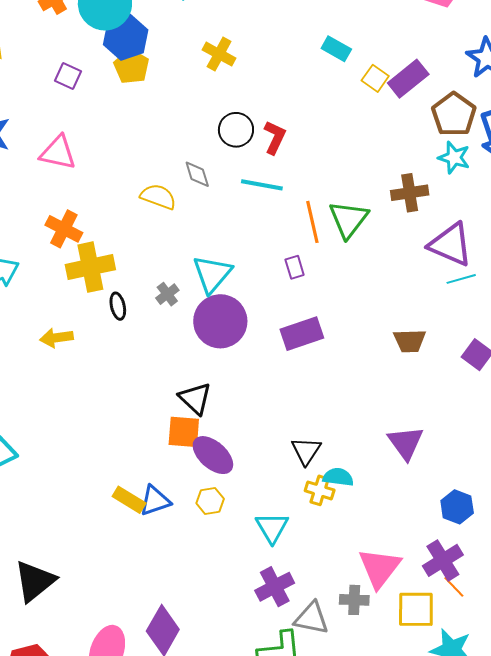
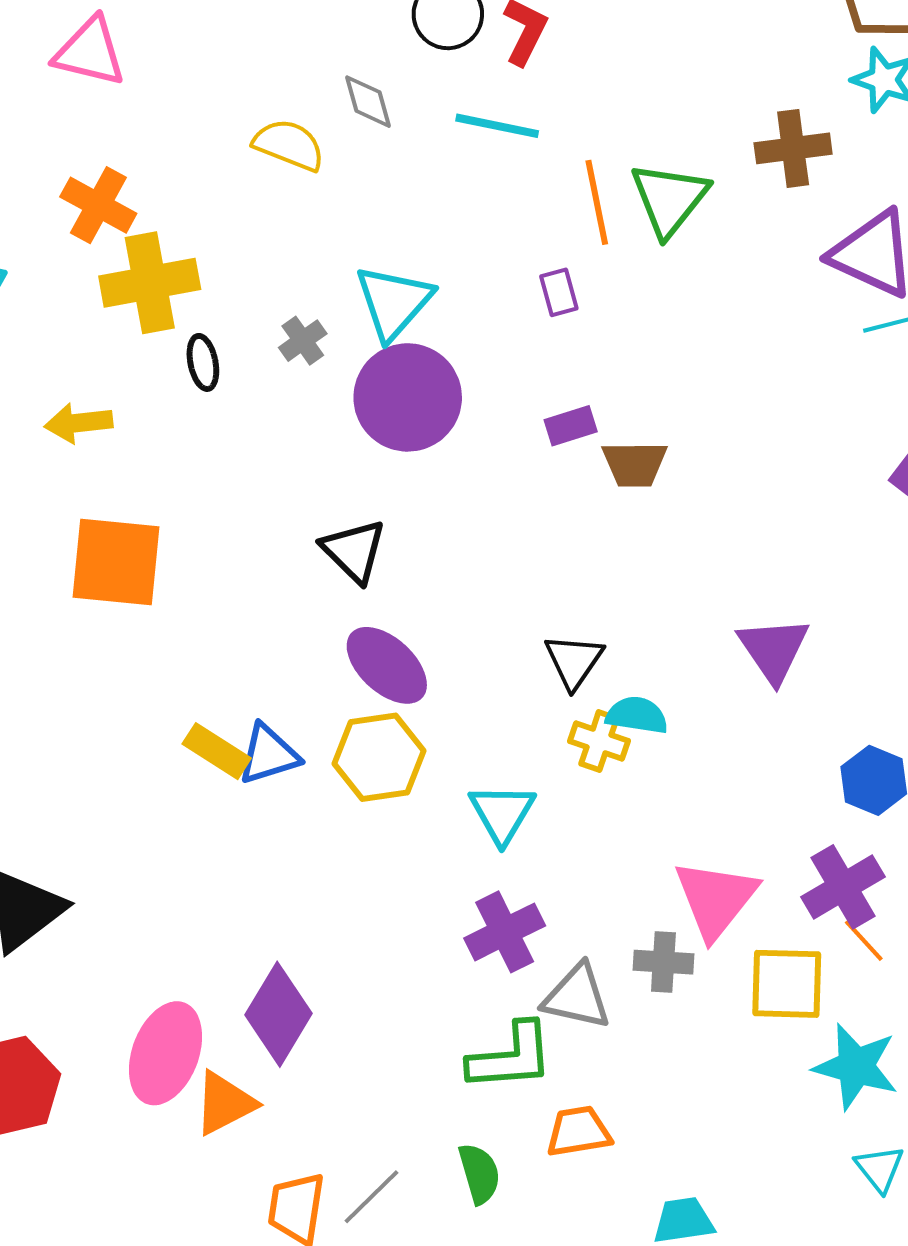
purple rectangle: (302, 334) -> (571, 426), size x0.6
brown trapezoid: (410, 341) -> (635, 464), moved
orange square: (184, 432) -> (116, 562), moved, size x1.4
yellow hexagon: (210, 501) -> (379, 757), size x1.6

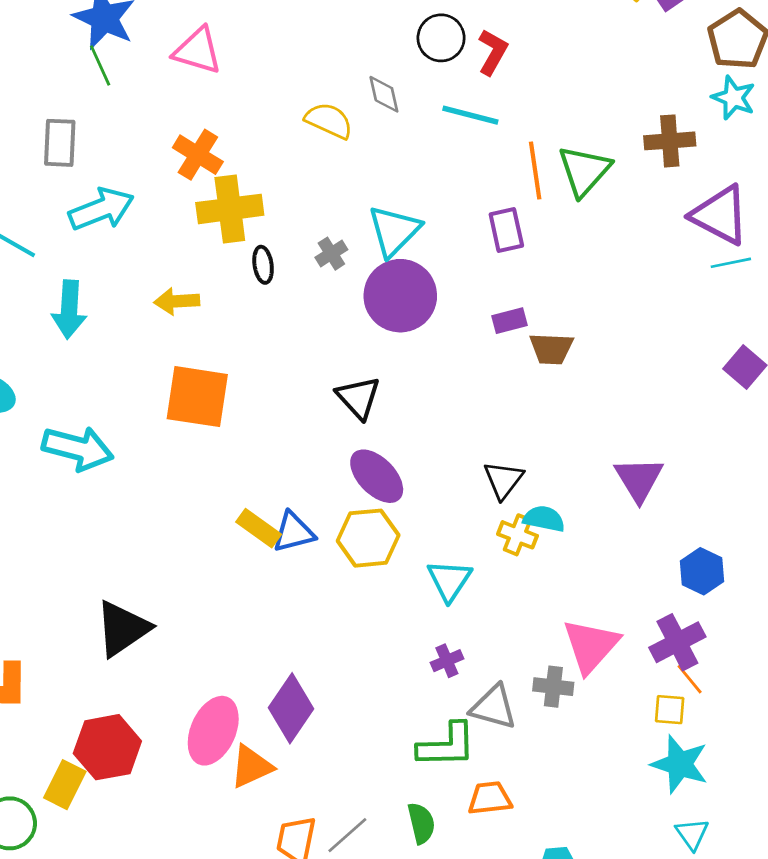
purple rectangle: (559, 292) -> (506, 230), size x1.4
purple cross: (505, 932) -> (447, 661), size x0.6
yellow square: (787, 984) -> (670, 710), moved, size x0.6

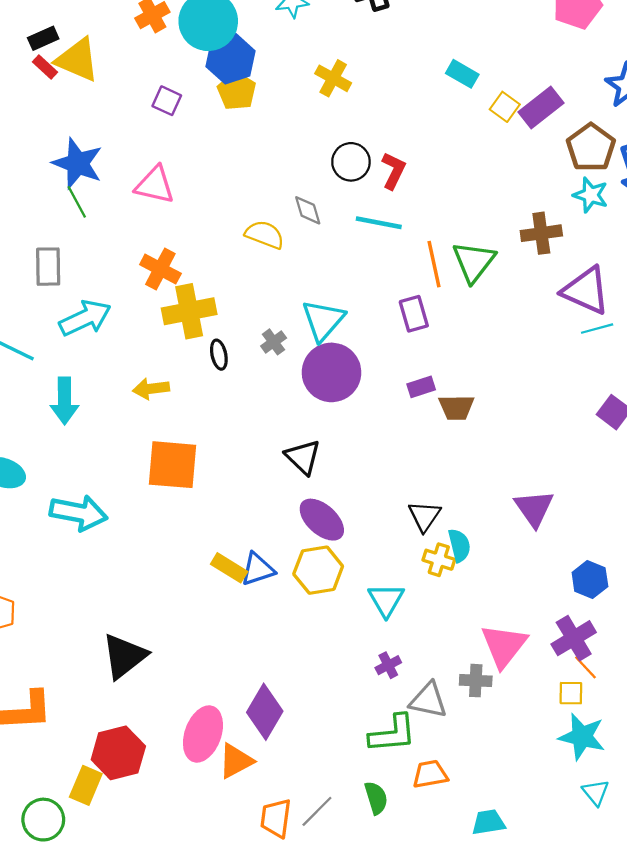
cyan semicircle: (544, 519) -> (459, 545), turned 68

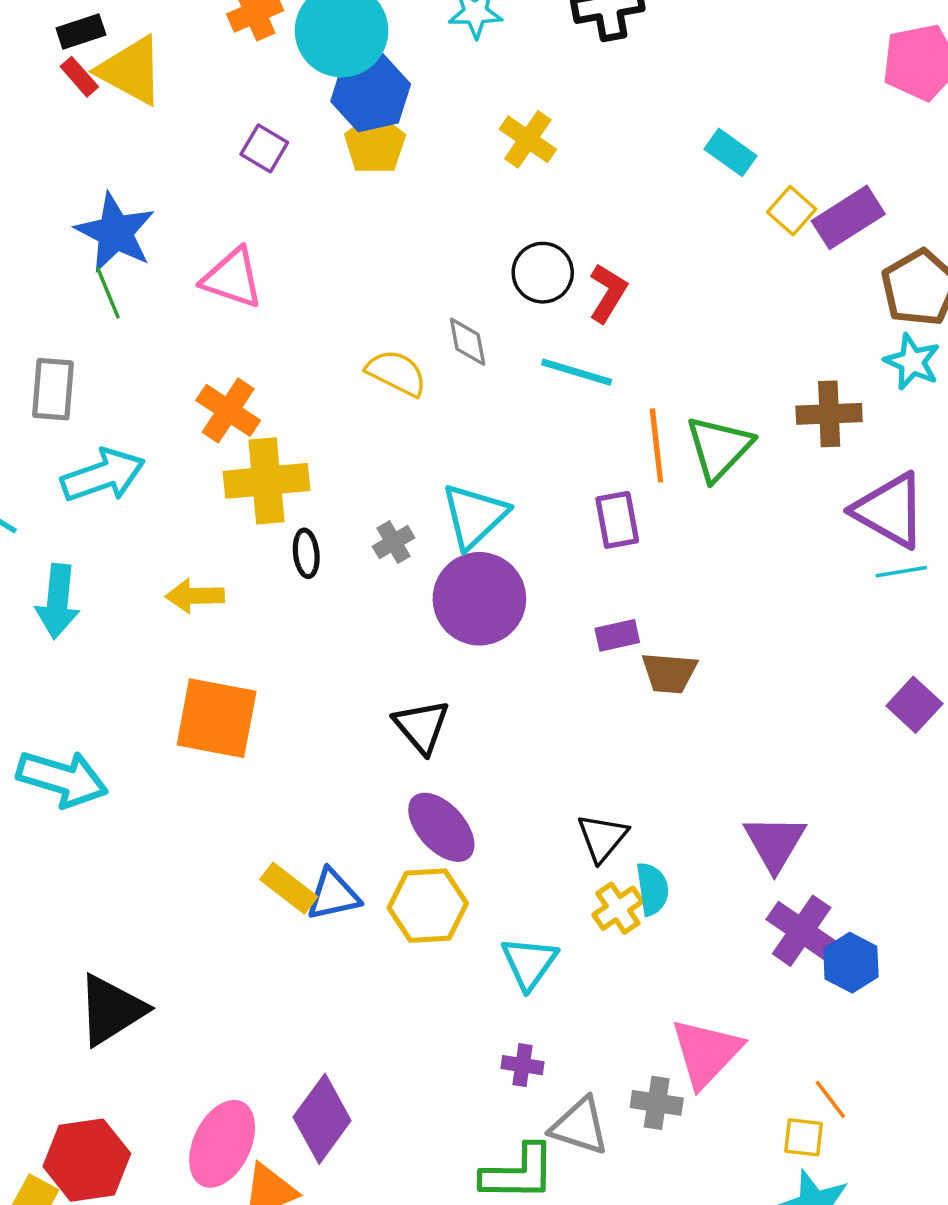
yellow cross: (439, 560) -> (618, 908), turned 32
purple cross: (574, 638) -> (802, 931), moved, turned -30
purple cross: (388, 665) -> (523, 1065), turned 30

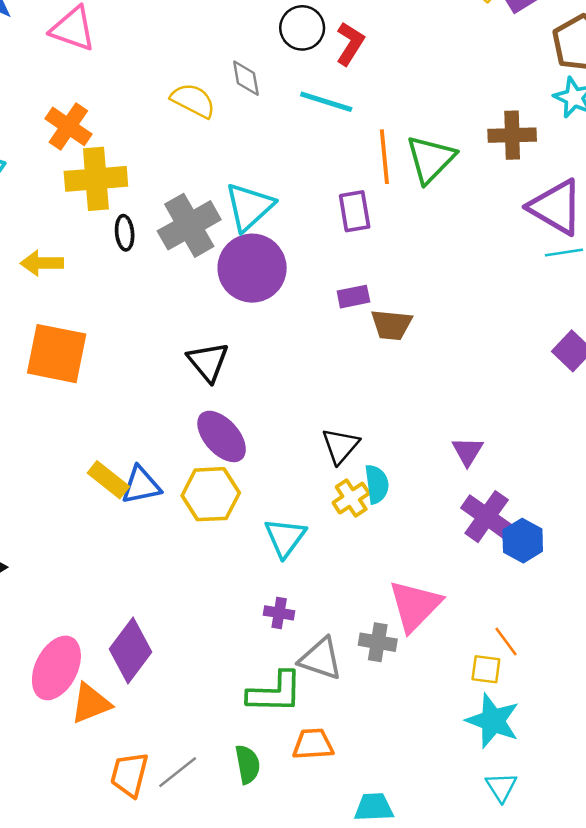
gray cross: (394, 542) -> (189, 225), size x2.0
purple triangle: (775, 843) -> (468, 451), size x0.7

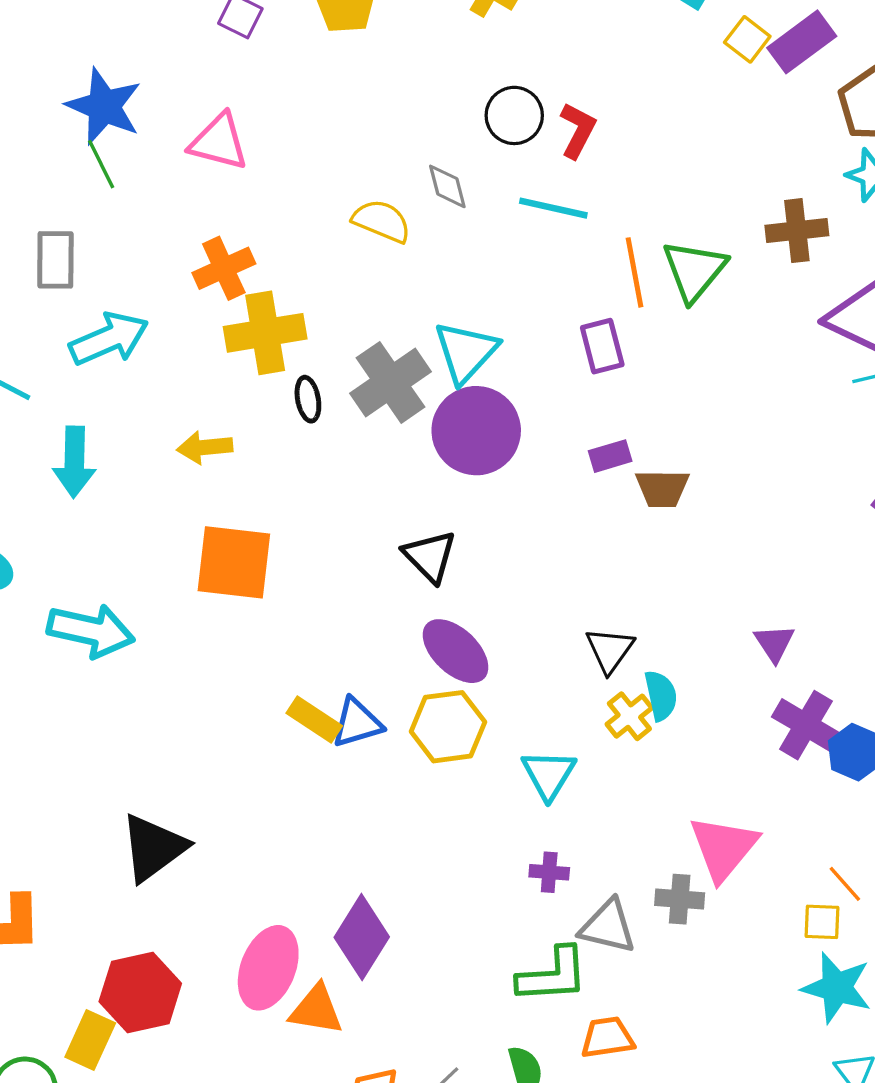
orange cross: (68, 126) -> (224, 268), turned 36
orange triangle: (91, 703) -> (316, 1010), turned 36

